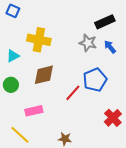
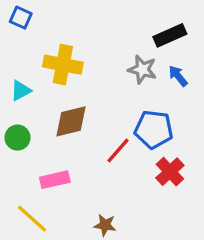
blue pentagon: (95, 80) -> (154, 129), turned 30
red cross: (113, 118) -> (170, 172), moved

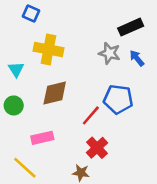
blue square: (21, 18) -> (31, 13), moved
cyan triangle: (21, 91) -> (16, 69), turned -35
red cross: (170, 172) -> (97, 148), moved

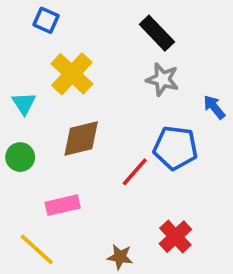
black rectangle: (131, 27) -> (157, 33), moved, turned 70
yellow cross: (48, 49) -> (72, 74), turned 32
blue arrow: (137, 58) -> (214, 107), moved
red cross: (97, 148) -> (175, 237), moved

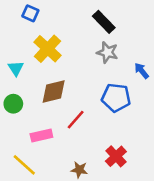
red line: (135, 172) -> (76, 120), moved

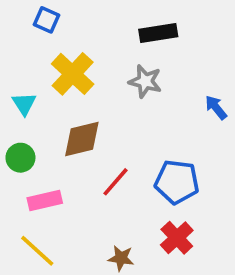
black rectangle: (104, 22) -> (158, 33), turned -55
gray star: (107, 52) -> (145, 81), moved
blue pentagon: (116, 98) -> (177, 182), moved
pink rectangle: (41, 136) -> (45, 200), moved

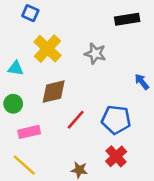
black rectangle: (158, 33) -> (127, 19), moved
cyan triangle: (24, 104) -> (16, 68), turned -49
blue arrow: (216, 107) -> (142, 82), moved

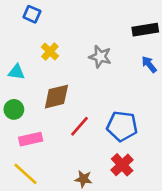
black rectangle: (127, 19) -> (145, 30), moved
yellow cross: (47, 49) -> (50, 52), size x0.6
blue arrow: (142, 82) -> (149, 64), moved

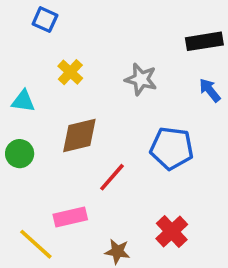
blue pentagon: (122, 126) -> (172, 148), moved
pink rectangle: (31, 139) -> (70, 217), moved

